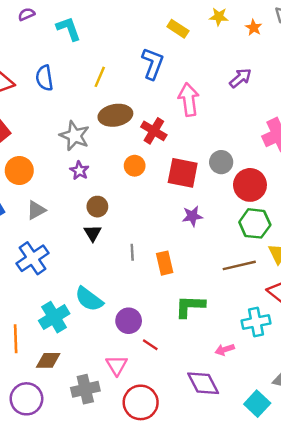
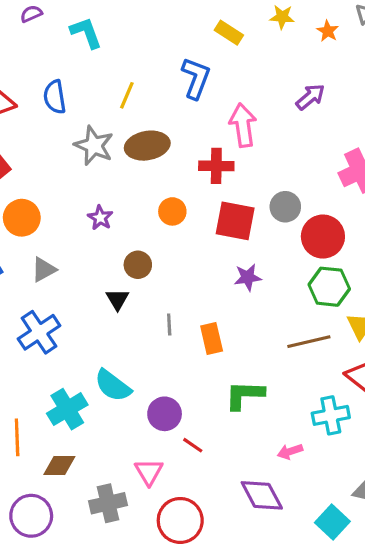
red cross: (154, 131) -> (216, 166), moved, turned -30
gray star: (75, 136) -> (94, 146), moved
brown circle: (97, 207) -> (138, 265), moved

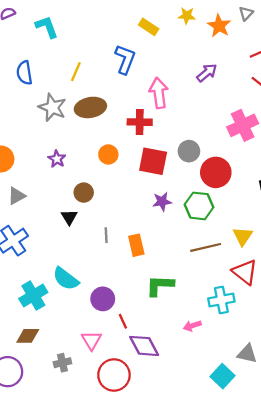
orange star: (328, 31) -> (219, 26), size x1.5
green hexagon: (329, 287) -> (199, 206), moved
red line: (193, 445) -> (123, 321), turned 32
purple diamond: (262, 495) -> (144, 346), moved
gray cross: (108, 503) -> (62, 363), size x0.7

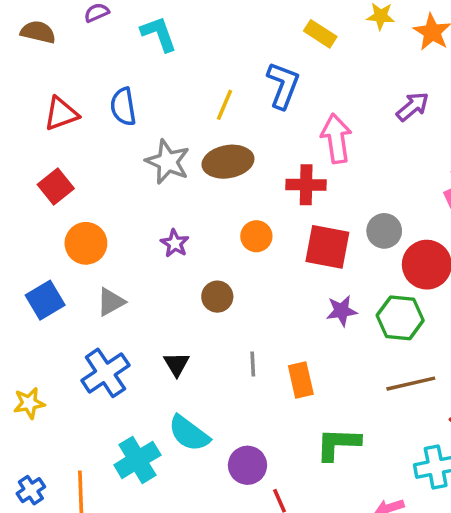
yellow line: (76, 72) -> (224, 105), moved
black triangle: (69, 217) -> (176, 364), moved

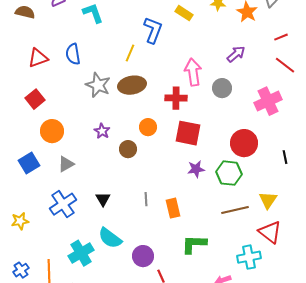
blue L-shape: (283, 85) -> (153, 30), moved
gray circle: (384, 231) -> (222, 88), moved
brown circle: (217, 297) -> (128, 149), moved

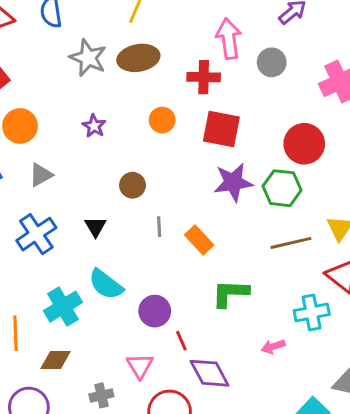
brown circle: (128, 149) -> (133, 185), moved
purple star: (196, 169) -> (233, 182), size x1.5
orange rectangle: (173, 208) -> (199, 240), turned -30

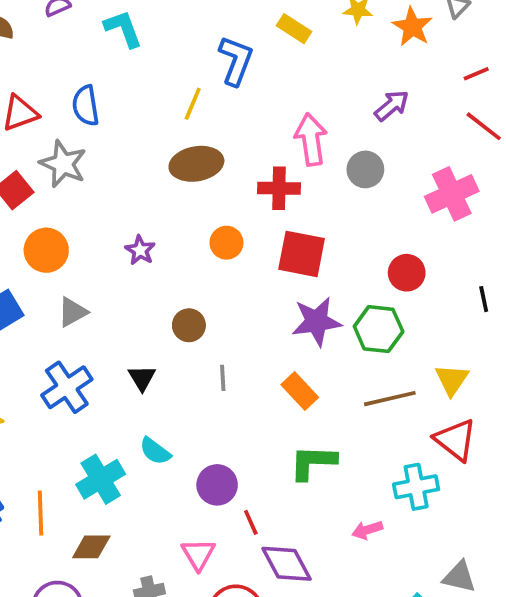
gray star: (88, 58) -> (63, 164), moved
red circle: (304, 144) -> (407, 273), size x0.7
orange rectangle: (199, 240) -> (300, 391), moved
cyan semicircle: (106, 284) -> (155, 451), size x0.7

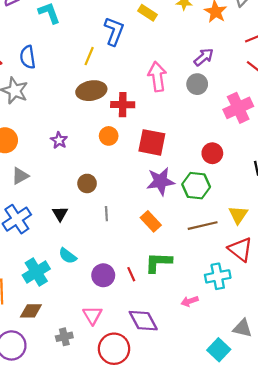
gray circle: (365, 169) -> (197, 84), moved
red cross: (279, 188) -> (123, 105), moved
red line: (251, 522) -> (131, 274), moved

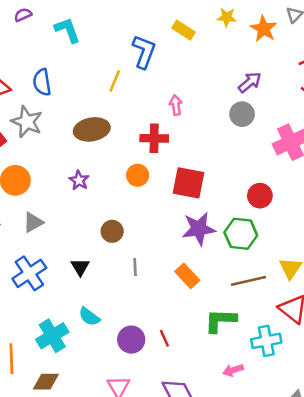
pink arrow: (157, 77) -> (176, 105), moved, size x0.6
brown ellipse: (91, 91) -> (92, 129), moved
green L-shape: (158, 262) -> (220, 320), moved

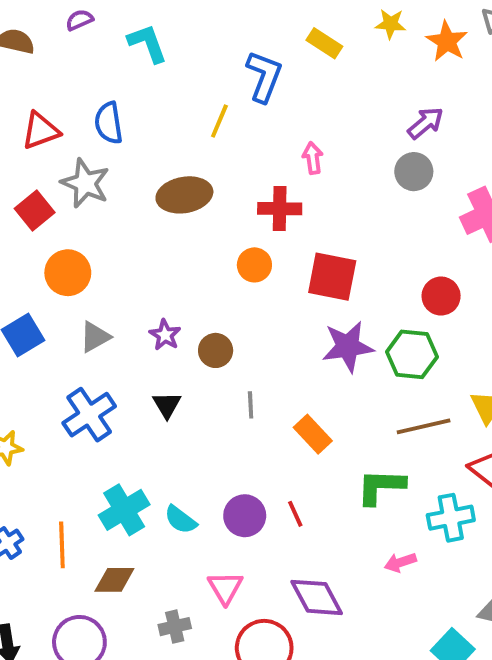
purple star: (79, 180) -> (165, 335), moved
orange rectangle: (187, 276) -> (313, 434), moved
cyan semicircle: (89, 317) -> (181, 520), moved

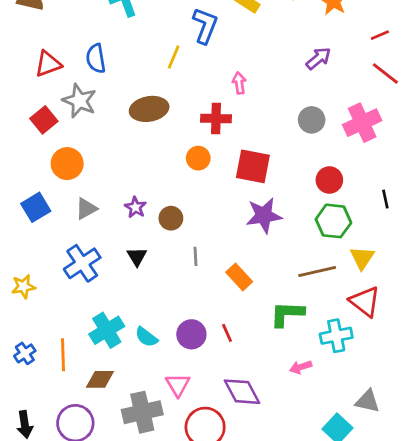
gray circle: (414, 172) -> (312, 120), moved
green hexagon: (412, 354) -> (333, 221), moved
gray cross: (175, 627) -> (142, 412), size x1.8

